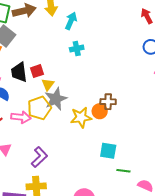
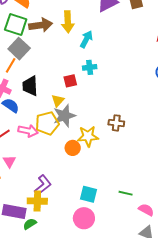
red square: (37, 71) -> (70, 81), moved
orange circle: (100, 111) -> (73, 148), moved
cyan square: (108, 151) -> (89, 194), moved
purple L-shape: (39, 157) -> (43, 185), moved

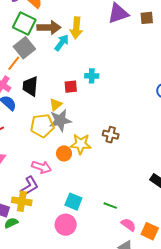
cyan arrow: (86, 39) -> (62, 43), moved
pink arrow: (28, 131) -> (42, 167), moved

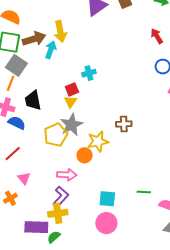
yellow triangle: (56, 105) -> (70, 102), moved

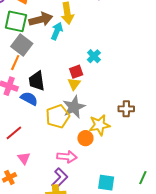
cyan cross: (89, 73) -> (94, 56), turned -32
blue semicircle: (17, 123) -> (29, 99), moved
green line: (144, 192) -> (143, 178), turned -72

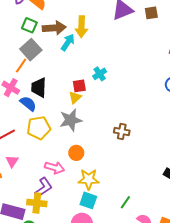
green square: (16, 21) -> (29, 25), size x0.7
yellow pentagon: (58, 116) -> (39, 128), moved
yellow star: (99, 125) -> (89, 179), moved

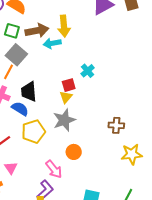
cyan arrow: (68, 42) -> (52, 43), turned -126
pink arrow: (55, 168) -> (54, 169), turned 42
yellow star: (89, 179) -> (132, 154), moved

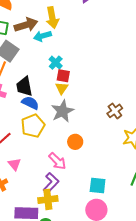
cyan cross: (88, 71) -> (56, 63), moved
red square: (69, 85) -> (63, 76), turned 32
blue semicircle: (20, 109) -> (30, 103), moved
brown cross: (116, 125) -> (115, 111), turned -35

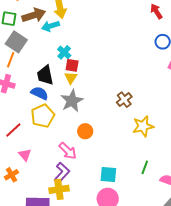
black trapezoid: (24, 86) -> (45, 75), moved

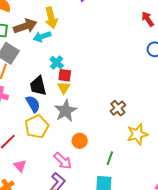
blue semicircle: (40, 93) -> (33, 104), turned 36
green line: (145, 167) -> (110, 158), moved

